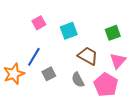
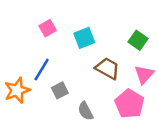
green square: (113, 33) -> (138, 40), turned -35
gray semicircle: (78, 80) -> (85, 111), moved

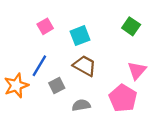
green square: (138, 40) -> (131, 26), moved
brown trapezoid: (107, 68) -> (85, 66), moved
gray semicircle: (85, 111) -> (81, 105), turned 108

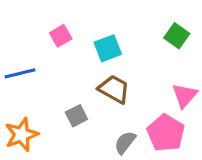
blue line: (39, 66) -> (20, 73), moved, turned 45
orange star: (16, 85) -> (21, 135), moved
gray semicircle: (81, 105) -> (125, 142), moved, turned -42

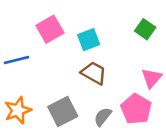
pink square: (61, 36) -> (50, 29), size x1.5
gray square: (76, 116) -> (63, 112), moved, size x1.6

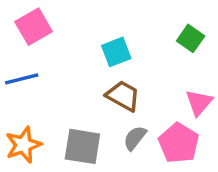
pink square: (50, 29) -> (34, 27), moved
gray square: (63, 112) -> (82, 146), turned 36
gray semicircle: (103, 117) -> (135, 138), moved

